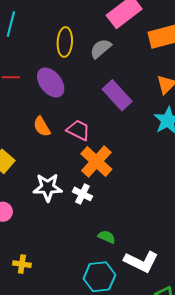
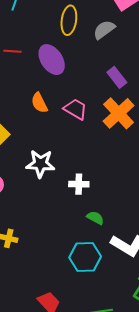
purple rectangle: (117, 95) -> (117, 77), size x0.7
orange cross: (96, 162) -> (119, 113), moved
white cross: (82, 194) -> (79, 184), moved, turned -30

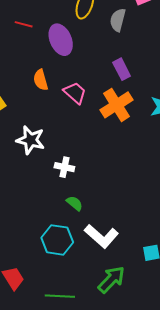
gray semicircle: (104, 30) -> (118, 20), turned -50

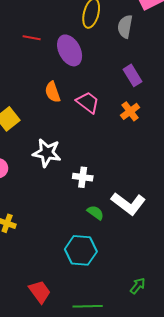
orange cross: (117, 105) -> (130, 111), size x0.6
white L-shape: (101, 236) -> (128, 204), moved
green arrow: (111, 279) -> (138, 286), size x0.6

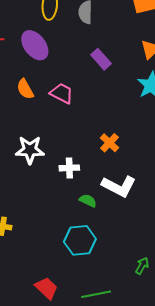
orange cross: (130, 111) -> (110, 143), moved

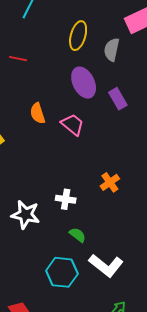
purple ellipse: (35, 45) -> (84, 83), moved
white star: (30, 150) -> (26, 215), moved
white L-shape: (119, 186) -> (106, 265), moved

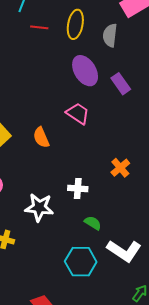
red line: (18, 59) -> (39, 27), moved
orange semicircle: (38, 113) -> (41, 137), moved

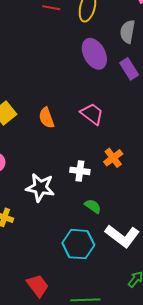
gray semicircle: (110, 35) -> (127, 32), moved
pink trapezoid: (78, 113) -> (92, 114), moved
orange cross: (120, 168) -> (113, 158), moved

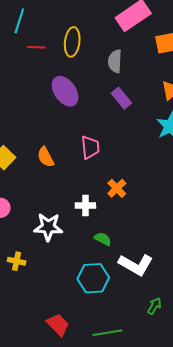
purple ellipse: (94, 54) -> (65, 91), moved
pink trapezoid: (92, 114) -> (90, 147), turned 55

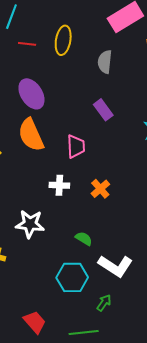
purple ellipse: (65, 91) -> (31, 94), moved
purple rectangle: (121, 98) -> (103, 110), moved
orange semicircle: (46, 157) -> (31, 135), moved, size x1.6
white cross: (85, 206) -> (59, 185), moved
green arrow: (154, 306) -> (104, 303), moved

